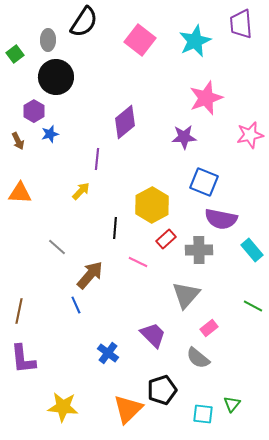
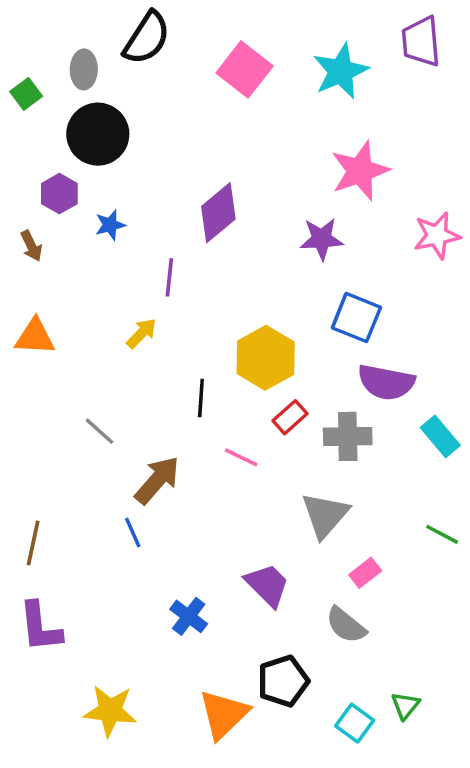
blue star: (50, 134) -> (110, 225), moved
cyan square: (203, 414) -> (355, 723), turned 30

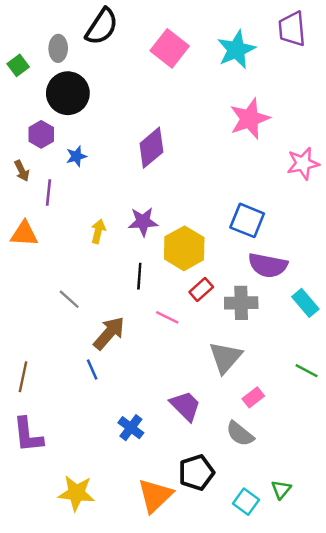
purple star: (321, 239) -> (143, 222), moved
purple line: (169, 277) -> (48, 193), moved
yellow arrow: (141, 333) -> (98, 231), turned -30

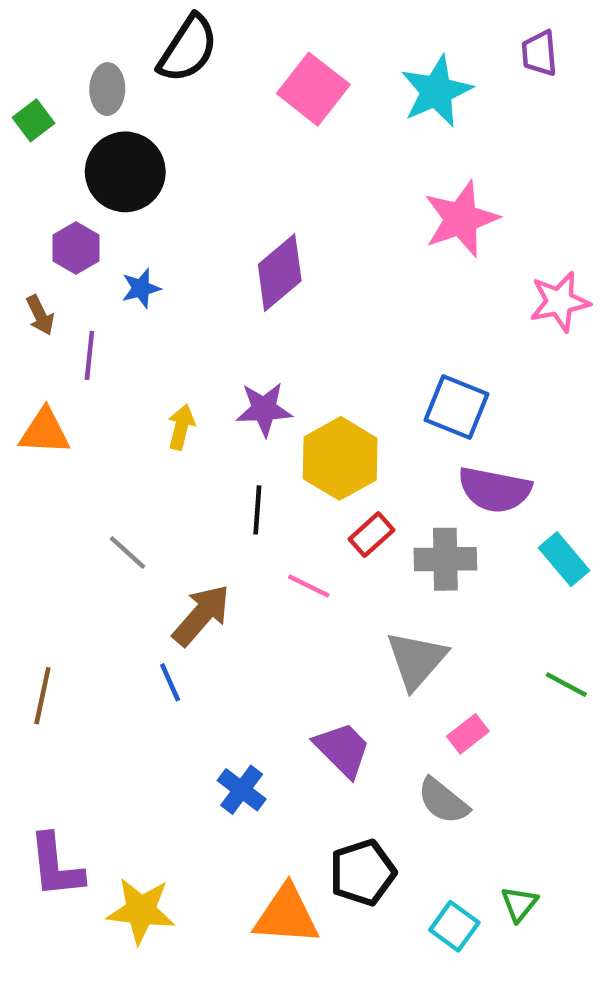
purple trapezoid: (292, 29) -> (539, 53), size x0.7
purple L-shape: (28, 435) -> (56, 866), moved
orange triangle: (155, 496) -> (286, 915), turned 48

